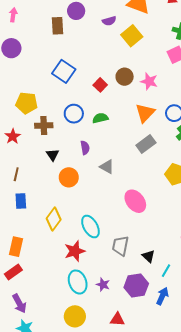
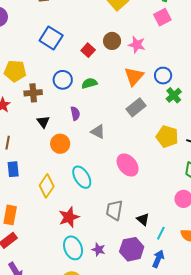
cyan ellipse: (90, 227) -> (82, 177), moved

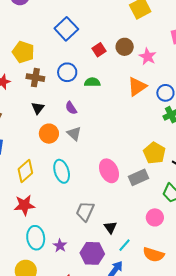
gray rectangle: (136, 107) -> (138, 177), moved
purple semicircle: (75, 113) -> (71, 108), turned 144
gray triangle: (98, 132) -> (74, 133), moved
red star: (69, 217) -> (24, 205), moved

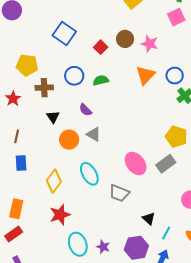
gray trapezoid: (85, 211) -> (119, 193), moved, turned -80

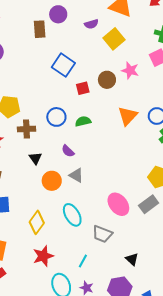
blue square: (64, 34) -> (63, 65), moved
pink star: (150, 44) -> (130, 70), moved
red square: (101, 47) -> (83, 88), turned 32
cyan line: (166, 233) -> (83, 261), moved

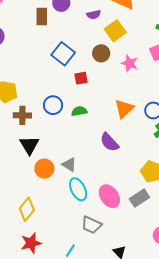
brown circle: (107, 80) -> (101, 53), moved
purple semicircle: (68, 151) -> (109, 142), moved, size x1.5
black triangle: (35, 158) -> (29, 145), size x1.5
cyan ellipse: (72, 215) -> (78, 189), moved

